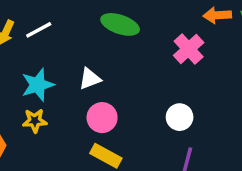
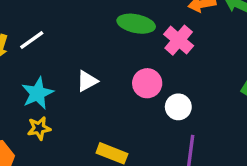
green ellipse: (120, 24) -> (136, 24), moved
pink circle: (102, 118) -> (147, 83), moved

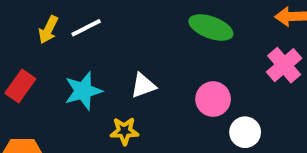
pink cross: (179, 40) -> (284, 65), moved
yellow star: (39, 128) -> (124, 131), moved

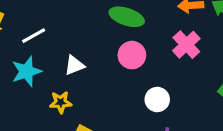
white line: (86, 28) -> (34, 36), moved
pink circle: (213, 99) -> (132, 55), moved

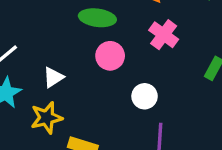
yellow star: (61, 102) -> (47, 118), size x1.4

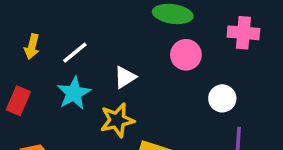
pink cross: (164, 35) -> (243, 33), turned -32

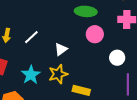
cyan star: (74, 93) -> (31, 75), moved

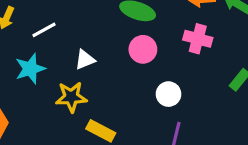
cyan star: (31, 75) -> (30, 69), moved

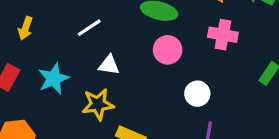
white line: (44, 30) -> (89, 28), moved
white triangle: (85, 60) -> (109, 65), turned 35

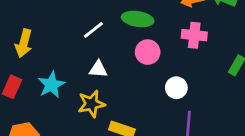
yellow arrow: (25, 28) -> (24, 43), size x1.4
white line: (89, 28) -> (93, 30), moved

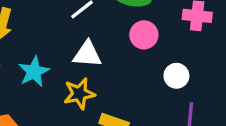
white triangle: (98, 69) -> (87, 54), size x1.4

